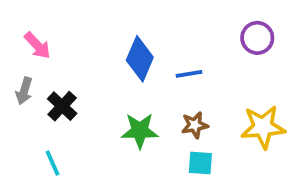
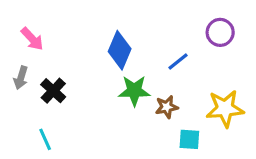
blue line: (189, 74) -> (178, 62), moved, turned -30
green star: (140, 131) -> (134, 91), moved
cyan square: (200, 163) -> (189, 139), moved

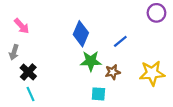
purple circle: (220, 32) -> (156, 13), moved
black cross: (53, 91) -> (28, 72), moved
cyan square: (189, 139) -> (98, 94), moved

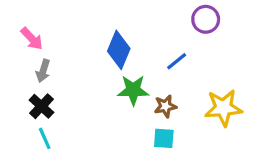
purple circle: (156, 13) -> (206, 19), moved
gray arrow: (14, 52) -> (43, 71), moved
cyan square: (98, 94) -> (164, 138), moved

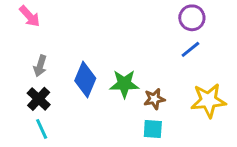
pink arrow: (32, 39) -> (30, 16), moved
blue diamond: (119, 50) -> (85, 79), moved
blue line: (177, 61) -> (190, 49), moved

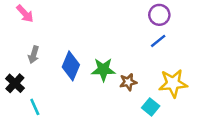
black cross: (39, 99) -> (15, 83), moved
cyan square: (153, 129) -> (151, 107), moved, turned 35

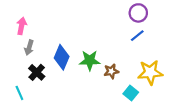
pink arrow: (25, 14) -> (22, 26), moved, turned -126
black cross: (15, 83) -> (37, 72), moved
cyan line: (35, 107) -> (19, 93), moved

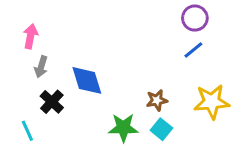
blue diamond: (62, 57) -> (87, 80), turned -40
green star: (90, 60) -> (123, 128), moved
cyan square: (131, 93) -> (161, 129), moved

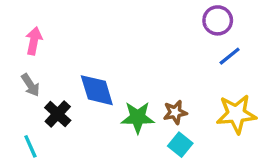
blue line: (193, 50) -> (230, 56), moved
gray arrow: (41, 67) -> (30, 85), moved, turned -50
green star: (123, 128) -> (138, 117), moved

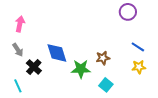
blue line: (230, 56) -> (138, 47), moved, turned 72
brown star: (175, 112) -> (103, 58), moved
yellow star: (236, 114) -> (139, 67), size x0.6

